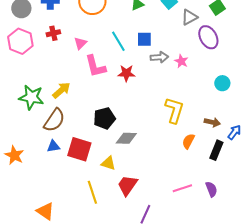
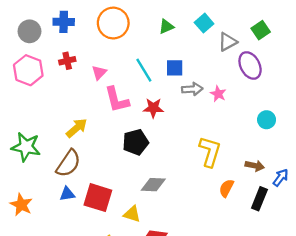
green star: (31, 97) -> (26, 147), moved
black pentagon: (104, 118) -> (136, 142), moved

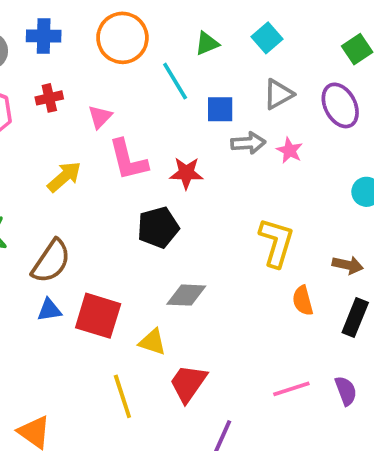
gray triangle: (228, 42) -> (278, 94), moved
cyan line: (144, 70) -> (175, 81), moved
yellow arrow: (77, 128) -> (64, 177), moved
orange semicircle: (226, 188) -> (303, 301), turned -42

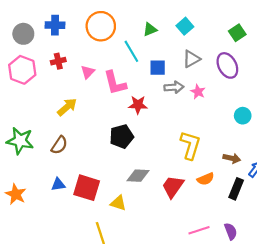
pink L-shape: (128, 160) -> (115, 83), moved
brown semicircle: (51, 261) -> (59, 145), moved, size x0.7
orange semicircle: (303, 301) -> (206, 179), turned -98
red trapezoid: (188, 383) -> (173, 187), moved

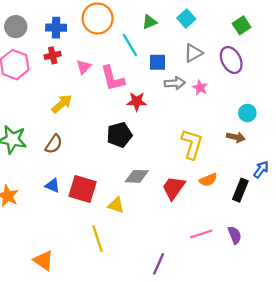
blue cross: (55, 25) -> (56, 28), moved
brown arrow: (232, 158) -> (236, 137), moved
blue triangle: (58, 184) -> (53, 186), turned 32

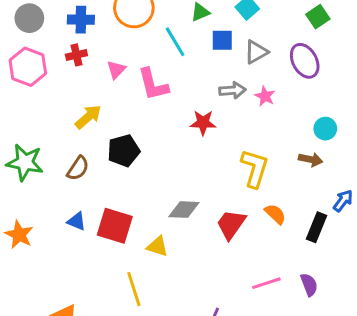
blue square: (157, 62) -> (222, 40), moved
red star: (137, 101) -> (203, 123), moved
black pentagon: (119, 135) -> (124, 151), moved
orange semicircle: (208, 180) -> (275, 214), turned -114

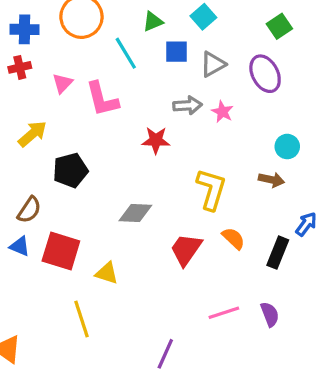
brown semicircle: (78, 168) -> (29, 210), moved
gray diamond: (184, 210) -> (135, 213), moved

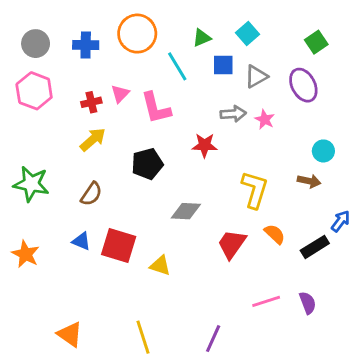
red cross: (20, 67) -> (91, 102), moved
black pentagon: (70, 170) -> (147, 164), moved
brown semicircle: (29, 210) -> (91, 194), moved
black rectangle: (278, 253) -> (315, 247), turned 36
yellow line: (81, 319) -> (143, 337), moved

